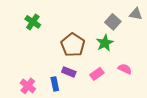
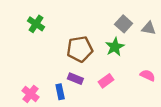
gray triangle: (136, 14) -> (149, 28), moved
brown pentagon: (73, 45) -> (80, 49), turned 30
pink semicircle: (125, 69) -> (148, 75), moved

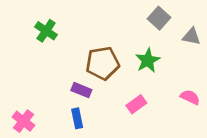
gray square: (124, 24) -> (159, 18), moved
purple rectangle: (75, 79) -> (81, 90), moved
pink cross: (30, 94) -> (23, 121), moved

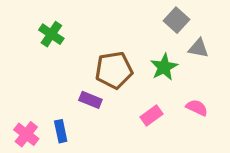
gray triangle: (191, 36) -> (198, 48), moved
pink semicircle: (190, 97) -> (197, 108), moved
blue rectangle: (77, 118) -> (61, 131), moved

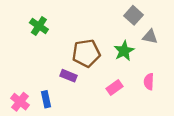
pink semicircle: (197, 108) -> (149, 82), turned -112

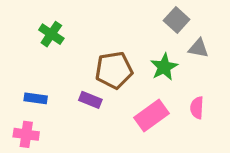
pink rectangle: (115, 87) -> (152, 116), size x1.5
blue rectangle: (46, 99) -> (36, 98), moved, turned -70
pink cross: (20, 102) -> (26, 134), turned -30

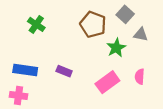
brown pentagon: (114, 70) -> (93, 24), moved, turned 30
blue rectangle: (36, 98) -> (25, 70), size x1.5

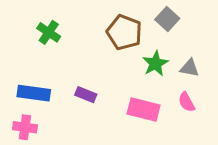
gray triangle: (141, 34) -> (190, 68), moved
pink semicircle: (140, 77) -> (187, 102), turned -32
pink rectangle: (107, 82) -> (144, 109), turned 50

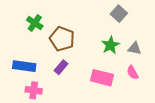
brown pentagon: (124, 32) -> (62, 39), moved
purple rectangle: (86, 95) -> (61, 67), turned -72
pink cross: (25, 127) -> (34, 90), moved

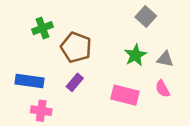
green cross: (35, 23) -> (42, 28), turned 35

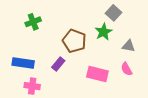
brown pentagon: (76, 47) -> (74, 41), moved
green star: (135, 55) -> (103, 32), moved

